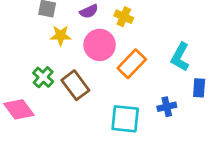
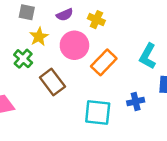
yellow star: (61, 36) -> (39, 37), turned -30
green cross: (43, 77) -> (23, 59), moved

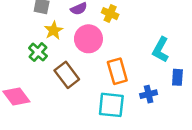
orange rectangle: (104, 62) -> (117, 71), moved, turned -60

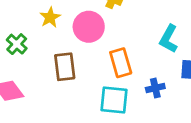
green cross: (38, 52) -> (17, 44), moved
brown rectangle: (67, 75) -> (65, 67), turned 30

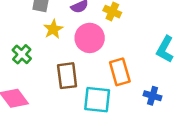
blue cross: (155, 88) -> (153, 96), turned 30
cyan square: (114, 100) -> (97, 100), moved

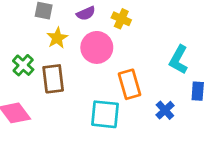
brown rectangle: (67, 76) -> (53, 79), moved
blue cross: (153, 96) -> (165, 110), turned 30

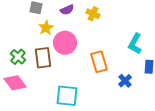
pink circle: (97, 47) -> (65, 43), moved
green cross: (23, 65) -> (18, 57), moved
cyan square: (105, 114) -> (67, 96), moved

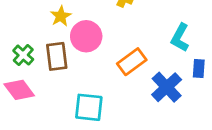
orange rectangle: (99, 62) -> (132, 62), turned 70
blue cross: (125, 81) -> (167, 87), size x1.6

